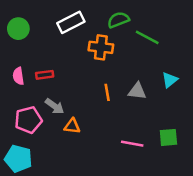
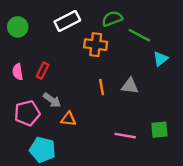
red rectangle: (45, 75) -> (43, 71), turned -56
cyan triangle: (170, 80) -> (161, 59), moved
cyan pentagon: (18, 159) -> (43, 150), moved

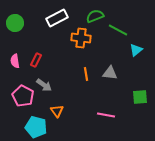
pink pentagon: (27, 113) -> (23, 96), turned -30
orange triangle: (68, 119) -> (57, 111), moved, turned 48
green square: (159, 130) -> (140, 97), moved

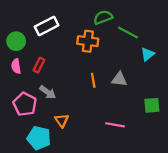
white rectangle: (57, 18) -> (47, 26), moved
green circle: (15, 23) -> (16, 41), moved

